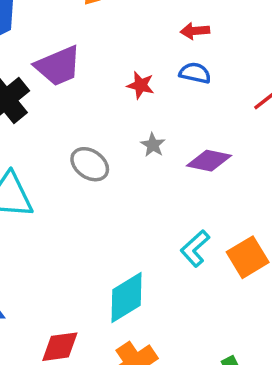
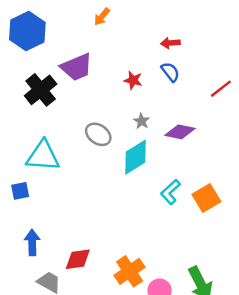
blue semicircle: (195, 73) -> (170, 72), turned 40
cyan diamond: (127, 298) -> (136, 157), moved

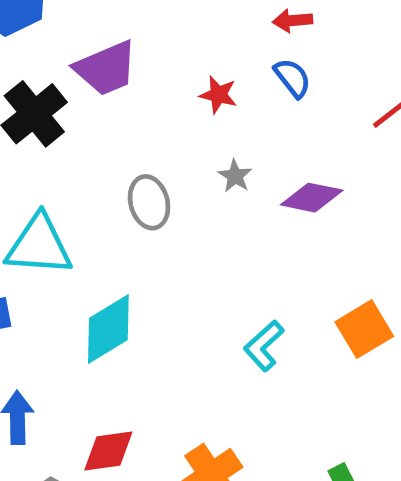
gray ellipse: (98, 134) -> (149, 202), turned 40
cyan diamond: (136, 157) -> (108, 329), moved
cyan L-shape: (170, 192) -> (264, 346), moved

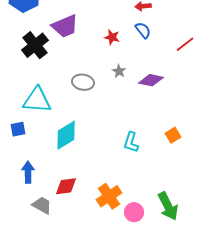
gray ellipse: (149, 202) -> (83, 82), turned -65
orange square: (364, 329) -> (173, 135), size x0.7
cyan L-shape: (264, 346) -> (131, 142), turned -30

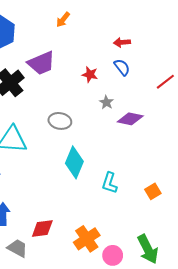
gray star: (119, 71) -> (106, 102), moved
cyan diamond: (66, 135) -> (74, 162), moved, turned -36
orange square: (173, 135) -> (153, 191), moved

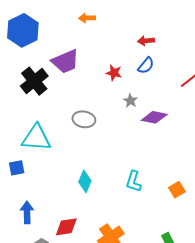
orange arrow: (63, 20) -> (87, 18), turned 49
blue semicircle: (122, 67) -> (146, 66), turned 78
cyan diamond: (74, 162) -> (85, 181), moved, size x0.7

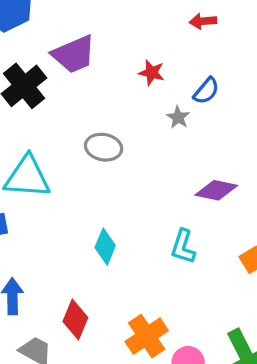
blue semicircle: (146, 66) -> (206, 91), moved
purple diamond: (154, 117) -> (216, 190), moved
red diamond: (66, 227) -> (75, 320), turned -60

